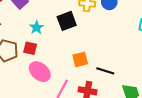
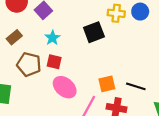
cyan star: (37, 27) -> (52, 38), moved
orange square: (80, 59) -> (107, 84), moved

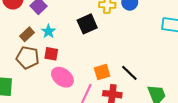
brown rectangle: (14, 37) -> (27, 34), moved
black line: (136, 86) -> (129, 73), turned 30

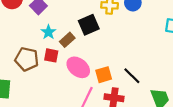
brown rectangle: (27, 34) -> (67, 40), moved
pink ellipse: (62, 77) -> (78, 67), moved

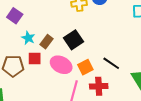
black square: (89, 25) -> (73, 40), moved

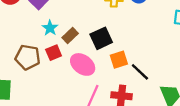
red square: (35, 59) -> (54, 53), turned -32
orange square: (85, 67) -> (119, 60), moved

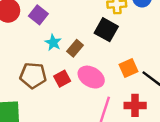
black square: (101, 38) -> (106, 30), moved, turned -30
red square: (54, 53) -> (62, 79), moved

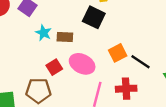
brown rectangle: (75, 48) -> (65, 37), turned 56
brown pentagon: (33, 75) -> (38, 91), moved

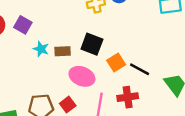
black square: (94, 17) -> (92, 44), moved
red square: (54, 67) -> (68, 105), moved

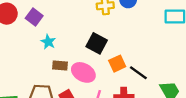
brown rectangle: (63, 51) -> (60, 66), moved

